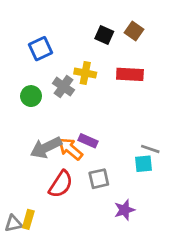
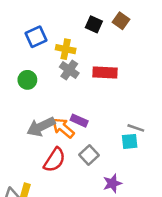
yellow cross: (85, 73) -> (66, 49), moved
red rectangle: (130, 74) -> (105, 72), moved
gray cross: (64, 87) -> (69, 70), moved
gray square: (99, 179) -> (89, 155), turned -30

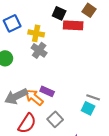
brown square: (121, 21) -> (89, 10), moved
red rectangle: (105, 72) -> (73, 25), moved
cyan square: (130, 141) -> (88, 108), turned 32

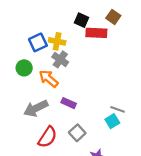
blue square: (12, 23) -> (38, 42), moved
orange arrow: (34, 97) -> (49, 79), moved
cyan square: (88, 108) -> (112, 121), turned 32

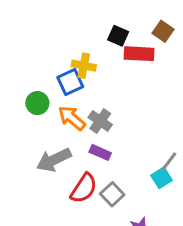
blue square: (38, 42) -> (70, 82), moved
gray cross: (60, 59) -> (100, 121), moved
gray line: (118, 109) -> (169, 161), turned -72
red semicircle: (47, 137) -> (84, 188), moved

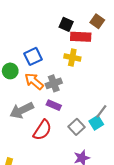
yellow cross: (84, 66) -> (72, 58), moved
gray cross: (100, 121) -> (54, 83), turned 35
gray square: (112, 194) -> (77, 127), moved

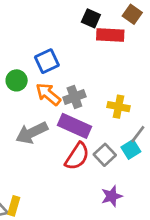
yellow cross: (72, 58) -> (119, 107), moved
purple rectangle: (54, 105) -> (74, 126), size x1.6
red semicircle: (42, 130) -> (77, 156), moved

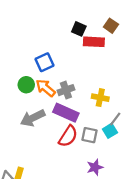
green circle: (17, 80) -> (26, 85), moved
gray square: (105, 155) -> (90, 135), turned -35

